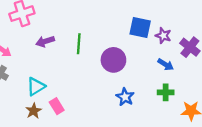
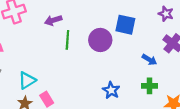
purple star: (163, 36) -> (166, 14), moved
purple arrow: (45, 41) -> (53, 20), moved
purple circle: (113, 60) -> (100, 40), moved

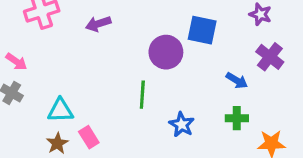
green line: (67, 40) -> (142, 95), moved
cyan triangle: (27, 80) -> (60, 110), turned 30

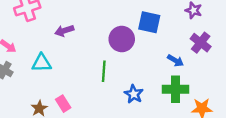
purple arrow: (98, 24) -> (64, 31), moved
cyan triangle: (60, 110) -> (42, 63), moved
green cross: (237, 118) -> (176, 89), size x1.5

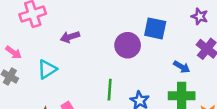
cyan triangle: (42, 63) -> (47, 69), turned -30
green line: (104, 71) -> (110, 90), moved

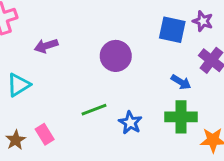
blue square: (155, 28) -> (172, 30), moved
green line: (110, 90) -> (94, 110), turned 65

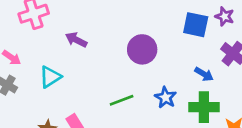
purple arrow: (46, 46) -> (76, 40), turned 45
blue star: (130, 123) -> (165, 97), moved

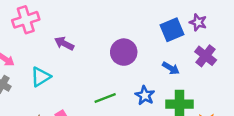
blue square: (196, 25) -> (172, 30), turned -35
blue arrow: (204, 74) -> (171, 68), moved

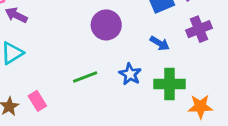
purple arrow: (64, 43) -> (16, 15), moved
purple cross: (206, 56) -> (199, 29), turned 30

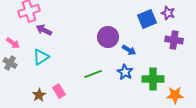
purple cross: (199, 29) -> (174, 40), turned 30
blue arrow: (160, 43) -> (129, 50), moved

